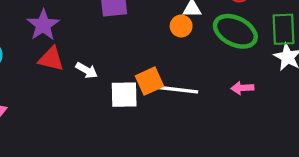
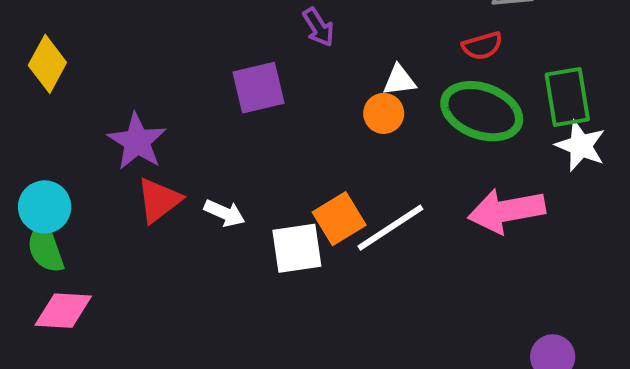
red triangle: (51, 59) -> (159, 200), turned -44
pink arrow: (242, 88) -> (506, 211), size x1.8
white line: (177, 90) -> (390, 228), turned -33

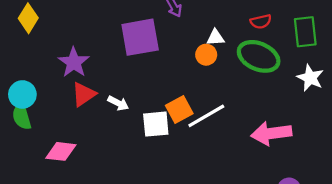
purple square: (258, 88) -> (140, 37), size x1.4
green rectangle: (567, 97) -> (305, 32), moved
pink arrow: (506, 211) -> (271, 133), moved
pink diamond: (63, 311) -> (61, 151), moved

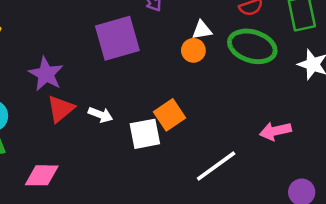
white line: (206, 116) -> (216, 166), moved
pink arrow: (271, 133) -> (275, 131), size x0.7

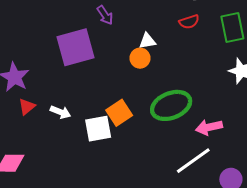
green ellipse: (252, 46) -> (171, 105), moved, turned -39
red triangle: (61, 109) -> (27, 107), size x0.7
white line: (216, 166) -> (193, 161), moved

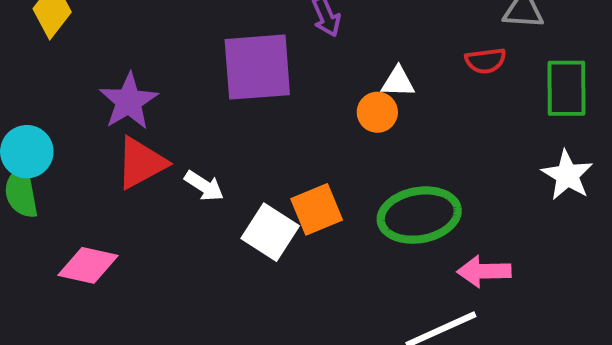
red triangle: (27, 107) -> (141, 163), size x1.6
white square: (98, 129) -> (270, 232), turned 32

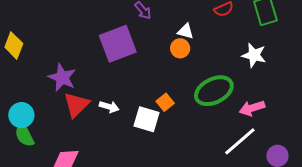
white triangle: (398, 82) -> (186, 31), turned 30
white star: (567, 175) -> (254, 55), moved
orange square: (317, 209) -> (165, 102), size x0.7

